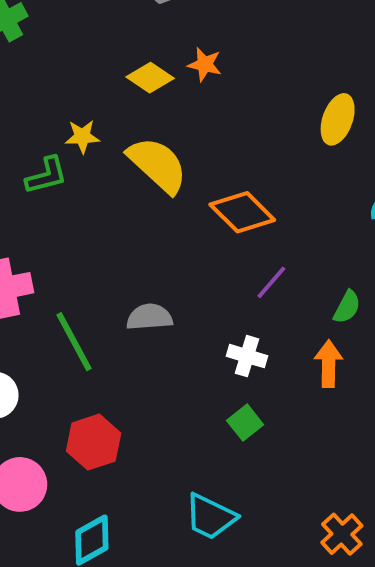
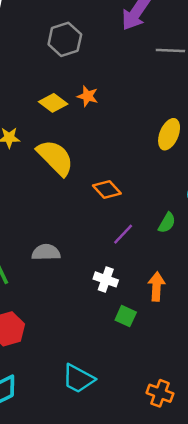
orange diamond: (242, 212) -> (107, 189), size x0.7
green semicircle: (347, 307) -> (167, 223), moved
green square: (245, 423) -> (126, 316), moved, turned -30
orange cross: (342, 534) -> (160, 393), turned -30

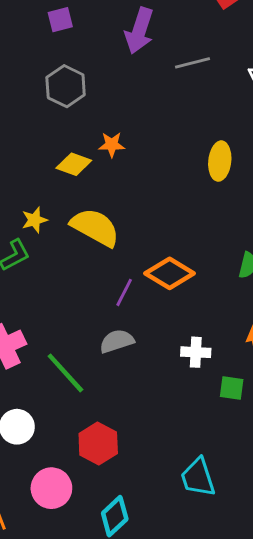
orange diamond: (107, 189) -> (170, 273), moved, size x1.4
purple line: (123, 234) -> (124, 292), moved
cyan trapezoid: (78, 379) -> (198, 477), turned 60

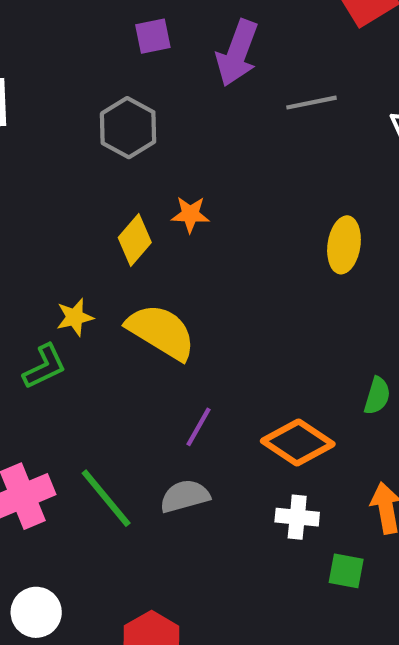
purple square: (60, 20) -> (153, 36), moved
yellow diamond: (74, 164) -> (135, 240), turned -72
orange diamond: (170, 273) -> (298, 443), moved
green line: (65, 373) -> (106, 498), moved

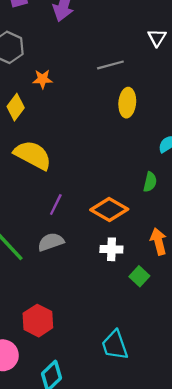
gray line: (311, 103) -> (110, 65), moved
orange star: (190, 214) -> (43, 79), moved
green square: (346, 571) -> (139, 276), turned 36

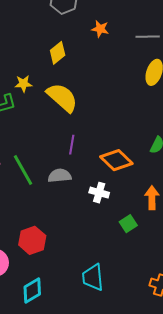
orange star: (43, 79) -> (100, 29), moved
purple line: (56, 204) -> (72, 145), turned -30
white cross: (111, 249) -> (99, 193), moved

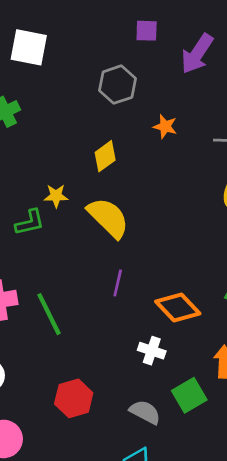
gray semicircle: (60, 176) -> (145, 412), moved, turned 30
green square: (128, 224) -> (189, 395), size x1.4
red hexagon: (32, 240) -> (74, 398), moved

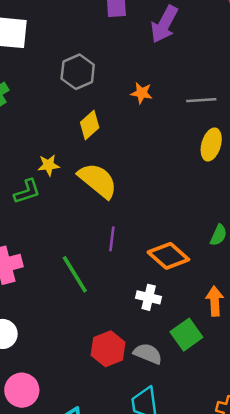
gray hexagon: (117, 85) -> (78, 72), moved
green line: (49, 314) -> (75, 274), moved
red hexagon: (74, 398) -> (108, 349), moved

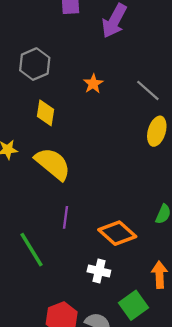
orange star: (142, 93) -> (93, 84), turned 30
gray line: (201, 100) -> (148, 90), turned 45
yellow diamond: (90, 125) -> (46, 113), turned -40

